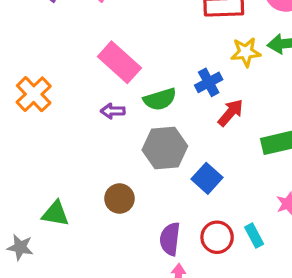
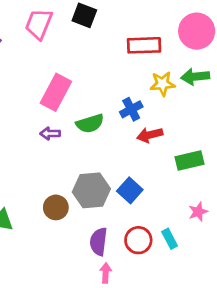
pink rectangle: (119, 62) -> (56, 92), turned 76
red arrow: (231, 113) -> (150, 135), turned -145
gray hexagon: (165, 148) -> (91, 190), moved

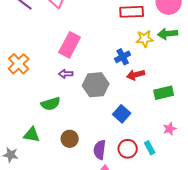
green semicircle: (90, 124) -> (51, 104), moved
gray hexagon: (91, 190) -> (96, 85), moved
brown circle: (56, 207) -> (70, 139), moved

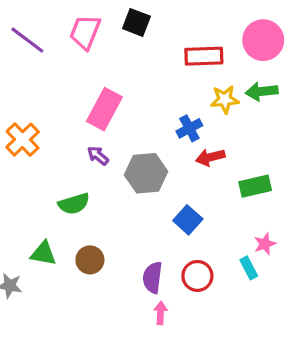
purple arrow: (66, 74) -> (98, 156), turned 40
brown circle: (70, 139) -> (90, 260), moved
cyan rectangle: (150, 148) -> (249, 268), moved

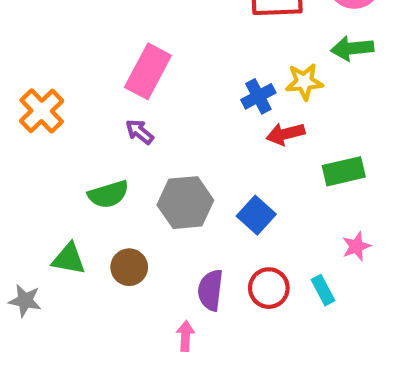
yellow star: (225, 99) -> (304, 82), moved
gray hexagon: (146, 173) -> (185, 203), moved
cyan rectangle: (249, 268) -> (323, 290), moved
pink arrow: (161, 313) -> (185, 336), moved

